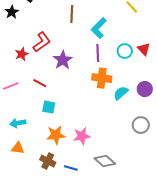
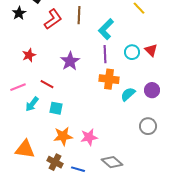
red L-shape: (42, 42) -> (53, 19), moved
cyan arrow: (18, 123) -> (32, 104), moved, turned -42
orange triangle: (18, 148) -> (25, 149), size x1.5

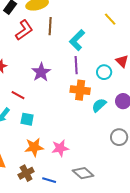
cyan circle: (132, 52) -> (104, 72), moved
brown cross: (55, 162) -> (26, 173), turned 35

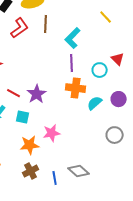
purple star: (41, 72) -> (37, 94), moved
pink star: (60, 148) -> (52, 133), moved
brown cross: (26, 173) -> (31, 171), moved
blue line: (49, 180) -> (55, 178), moved, turned 64

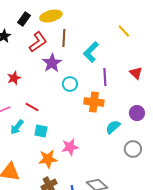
purple line: (72, 63) -> (105, 77), moved
cyan circle: (100, 70) -> (70, 84), moved
purple star: (37, 94) -> (52, 63), moved
cyan semicircle: (95, 103) -> (113, 127), moved

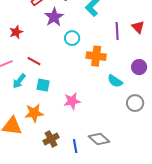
purple line: (105, 77) -> (117, 31), moved
cyan semicircle: (113, 127) -> (115, 81), turned -105
orange star: (48, 159) -> (34, 113), moved

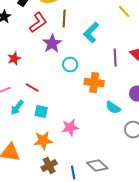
orange star: (34, 113) -> (43, 140), moved

